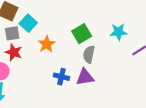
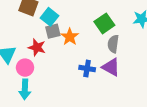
gray square: (12, 33) -> (53, 31), moved
purple triangle: (85, 77) -> (111, 67), turned 42

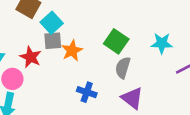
green square: (104, 23) -> (116, 41), turned -30
purple triangle: (111, 67) -> (132, 98), moved

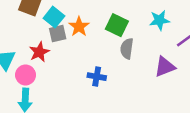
orange star: (72, 51) -> (79, 27), moved
red star: (31, 57) -> (39, 52), turned 30
purple triangle: (132, 98) -> (165, 67), moved, turned -50

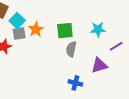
green square: (117, 25) -> (65, 31), turned -36
blue cross: (97, 77) -> (75, 83), moved

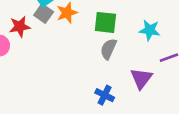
gray square: (19, 33) -> (44, 14), turned 32
purple triangle: (99, 65) -> (141, 78), turned -48

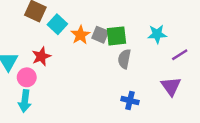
gray square: (44, 14) -> (100, 35), moved
purple triangle: (141, 78) -> (171, 86), moved

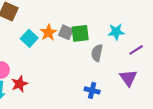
cyan square: (57, 24) -> (29, 38), moved
red star: (41, 56) -> (19, 84), moved
gray semicircle: (124, 59) -> (97, 53), moved

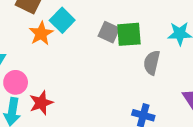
orange star: (48, 33) -> (41, 34), moved
cyan square: (29, 38) -> (62, 20), moved

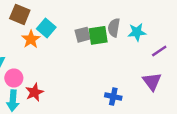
gray square: (109, 32) -> (83, 35), turned -35
gray semicircle: (152, 63) -> (114, 28), moved

